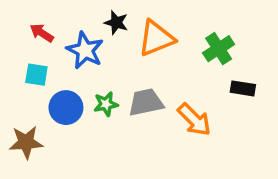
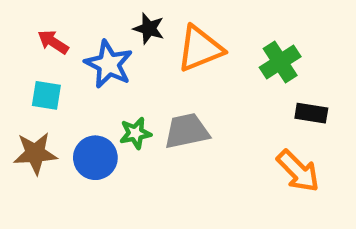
blue circle: (66, 108) -> (95, 158), moved
orange arrow: (194, 120) -> (298, 171), moved
brown star: (26, 142) -> (35, 153), moved

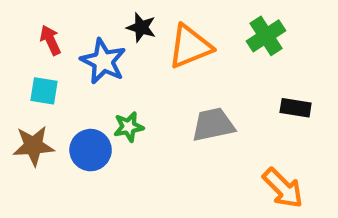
red arrow: (53, 42) -> (50, 40), turned 32
green cross: (280, 62) -> (266, 36), moved
gray trapezoid: (187, 131) -> (213, 125), moved
orange arrow: (298, 171) -> (283, 188), moved

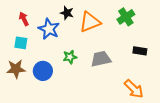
green star: (129, 127) -> (70, 57), moved

